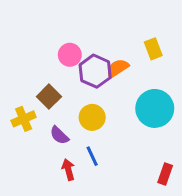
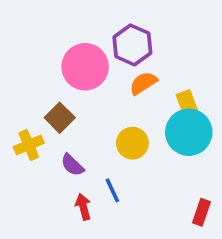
yellow rectangle: (153, 49) -> (187, 103), moved
pink circle: (70, 55) -> (85, 67), size x1.6
purple hexagon: (95, 71) -> (132, 45), moved
yellow circle: (92, 117) -> (132, 143), moved

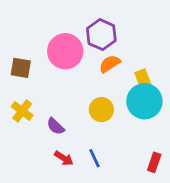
brown square: (60, 118) -> (21, 68), moved, turned -35
yellow cross: (29, 145) -> (22, 111), turned -30
blue line: (112, 190) -> (94, 158), moved
red arrow: (83, 207) -> (64, 158), turned 138

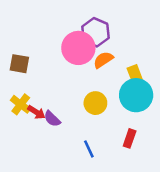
pink circle: (65, 51) -> (78, 48), moved
red arrow: (64, 158) -> (36, 112), moved
red rectangle: (154, 162) -> (130, 138), moved

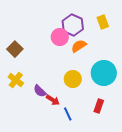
pink circle: (78, 48) -> (60, 37), size x0.7
brown square: (19, 64) -> (15, 49), turned 35
yellow rectangle: (135, 74) -> (103, 22), moved
red arrow: (36, 112) -> (53, 100), moved

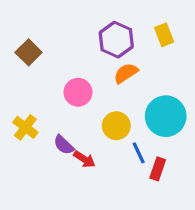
pink circle: (60, 37) -> (78, 92), moved
brown square: (15, 49) -> (29, 52), moved
blue line: (68, 114) -> (139, 153), moved

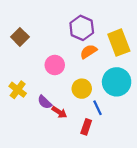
yellow rectangle: (164, 35) -> (119, 43), moved, size x1.6
red rectangle: (158, 169) -> (86, 127), moved

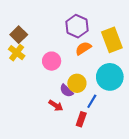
yellow cross: (18, 90) -> (17, 53), moved
purple semicircle: (45, 102) -> (66, 91), moved
blue line: (97, 108) -> (92, 101), turned 56

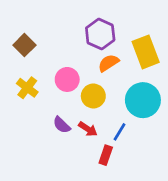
yellow cross: (17, 53) -> (27, 88), moved
yellow circle: (77, 83) -> (93, 96), moved
purple semicircle: (66, 91) -> (62, 125), moved
red arrow: (56, 105) -> (88, 129), moved

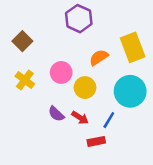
purple hexagon: (100, 34) -> (79, 19), moved
red rectangle: (106, 155) -> (96, 141), turned 60

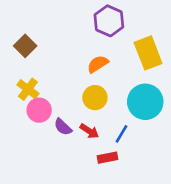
purple hexagon: (79, 19) -> (109, 21), moved
orange semicircle: (99, 57) -> (98, 64), moved
pink circle: (61, 72) -> (39, 110), moved

